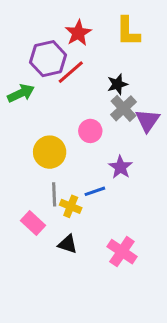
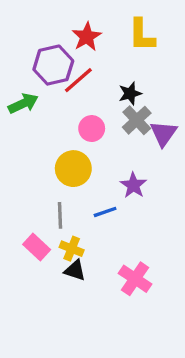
pink circle: (90, 131) -> (92, 129), moved
yellow circle: (50, 152) -> (73, 169), moved
yellow cross: (71, 206) -> (72, 249), moved

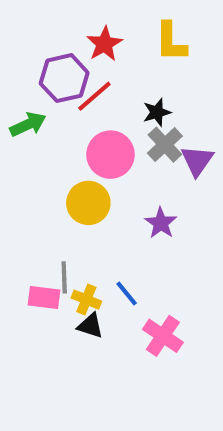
pink circle: (92, 129) -> (110, 155), size x1.5
blue line: (105, 212) -> (127, 294), moved, turned 70
gray line: (60, 215) -> (64, 277), moved
pink rectangle: (37, 247) -> (44, 298), turned -36

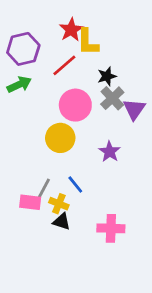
yellow L-shape: (171, 42) -> (88, 42), moved
purple hexagon: (64, 78) -> (23, 49), moved
gray line: (64, 277) -> (44, 189), turned 30
blue line: (127, 294) -> (75, 185), moved
pink cross: (163, 336) -> (111, 228), turned -32

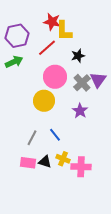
red star: (71, 30) -> (52, 22), turned -30
gray cross: (112, 98) -> (82, 83), moved
pink rectangle: (30, 202) -> (28, 163), moved
yellow cross: (59, 204) -> (63, 159), moved

